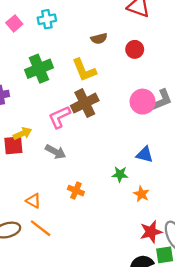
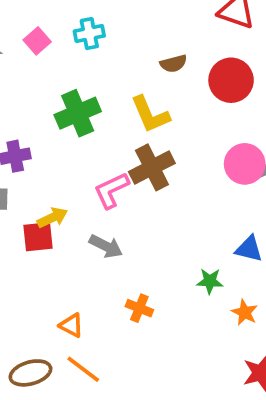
red circle: (135, 49) -> (231, 80), size x1.5

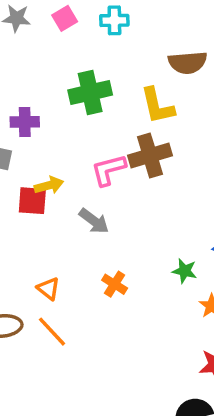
brown semicircle: (173, 64) -> (188, 63), size x1.5

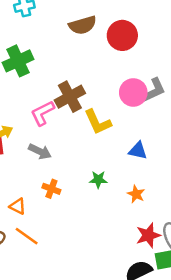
yellow L-shape: (157, 106) -> (98, 122), moved
green star: (185, 271) -> (98, 180), moved
orange cross: (115, 284) -> (51, 189), moved

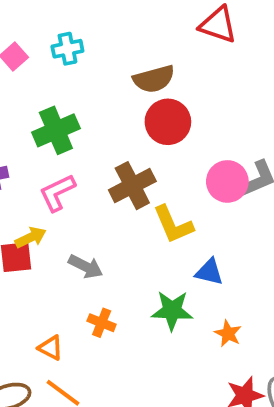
red circle: (122, 35) -> (168, 122), moved
pink L-shape: (43, 113) -> (57, 193), moved
blue triangle: (138, 151) -> (209, 272), moved
green star: (98, 180) -> (172, 311), size x1.5

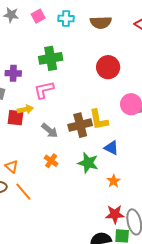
brown semicircle: (154, 79) -> (101, 22), moved
brown cross: (132, 186) -> (80, 125), moved
orange triangle: (51, 348) -> (11, 166), moved

